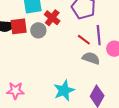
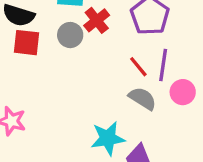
red square: (19, 26) -> (27, 43), moved
cyan star: (64, 90) -> (108, 138), moved

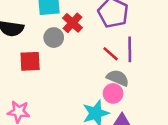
red square: (27, 43) -> (30, 61), moved
pink circle: (183, 92) -> (113, 93), moved

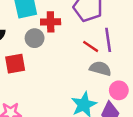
red cross: (73, 23) -> (51, 22), turned -36
pink circle: (113, 93) -> (119, 90), moved

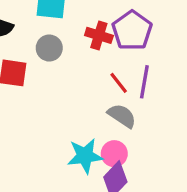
red cross: (51, 22) -> (99, 35), moved
pink circle: (119, 90) -> (114, 154), moved

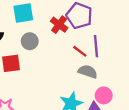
red cross: (99, 35) -> (59, 25), turned 35
pink circle: (114, 154) -> (104, 95), moved

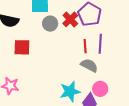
gray circle: (30, 41) -> (50, 24), moved
red line: (80, 51) -> (85, 46), turned 40

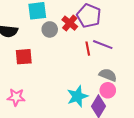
purple line: (100, 44) -> (103, 45), turned -66
gray semicircle: (89, 65) -> (108, 75), moved

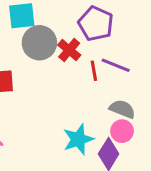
red cross: (70, 23) -> (69, 50), moved
gray circle: (50, 29) -> (39, 43), size x1.5

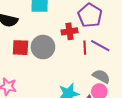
gray circle: (39, 43) -> (43, 47), moved
red cross: (69, 50) -> (70, 31), turned 35

